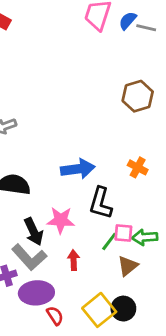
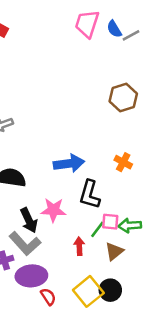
blue semicircle: (128, 21) -> (114, 29), turned -72
gray line: (146, 28) -> (131, 35), turned -42
red arrow: (74, 260) -> (79, 246), moved

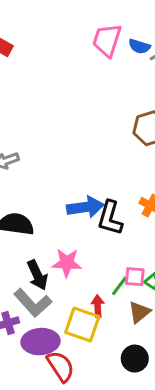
blue semicircle: (114, 29) -> (139, 46), turned -42
black L-shape: (90, 194) -> (110, 218), moved
yellow square: (88, 291) -> (82, 325), moved, turned -32
red semicircle: (48, 297) -> (61, 366), size x1.5

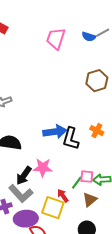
pink trapezoid: (107, 40) -> (56, 39), moved
blue semicircle: (139, 46) -> (89, 37), moved
black arrow: (37, 275) -> (24, 176), turned 60
red arrow: (98, 306) -> (63, 196), turned -32

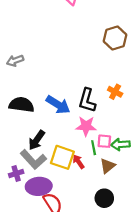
blue arrow: (55, 132) -> (58, 105), moved, turned 40
pink star: (43, 168) -> (86, 126), moved
green line: (77, 183) -> (94, 148), turned -48
yellow square: (53, 208) -> (62, 157), moved

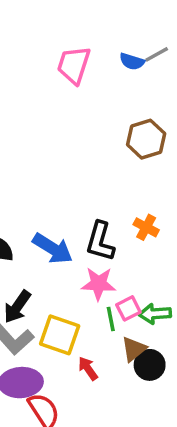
pink square: (104, 141) -> (128, 308), turned -32
red arrow: (78, 162) -> (88, 368), moved
black circle: (104, 198) -> (150, 365), moved

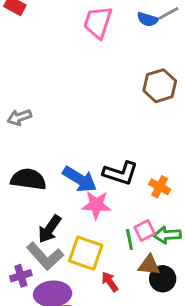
orange cross: (146, 227) -> (160, 187), moved
black L-shape: (100, 241) -> (120, 173), turned -88
pink star: (98, 284) -> (96, 205), moved
brown triangle: (134, 349) -> (149, 265), turned 45

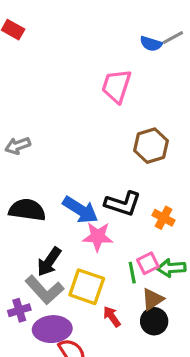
pink trapezoid: (98, 22) -> (117, 86), moved
brown hexagon: (160, 86) -> (151, 146), moved
brown triangle: (149, 265) -> (153, 299), turned -40
black circle: (163, 279) -> (154, 321), moved

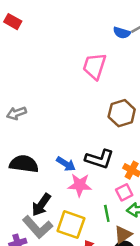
blue arrow: (80, 210) -> (66, 164), size x0.7
pink square: (148, 263) -> (124, 192), moved

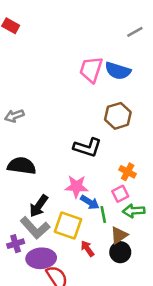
blue semicircle: (122, 33) -> (118, 71), moved, size x1.5
black L-shape: (99, 159) -> (87, 147), moved
blue arrow: (66, 164) -> (90, 202), moved

